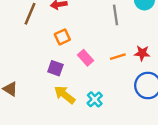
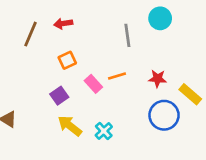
orange line: (118, 57) -> (117, 76), moved
purple square: (55, 68) -> (59, 96), turned 35

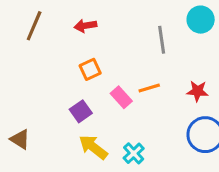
brown line: (30, 34) -> (34, 26), moved

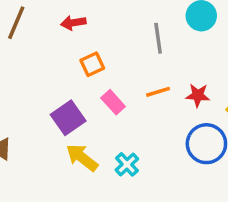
orange square: (90, 69) -> (92, 64), moved
orange line: (149, 88) -> (158, 92), moved
purple square: (81, 111) -> (68, 118), size x1.4

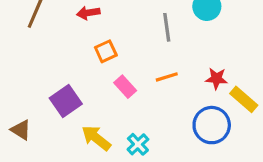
red star: (198, 95) -> (216, 79), moved
purple square: (68, 118) -> (66, 101), moved

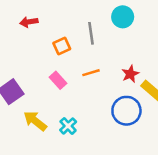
orange square: (106, 51) -> (62, 46), moved
red star: (216, 79) -> (130, 74), turned -30

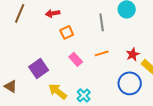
orange square: (62, 46) -> (67, 32), moved

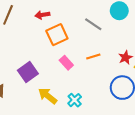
gray line: (102, 22) -> (93, 24), turned -48
orange square: (67, 32) -> (57, 35), size x1.5

